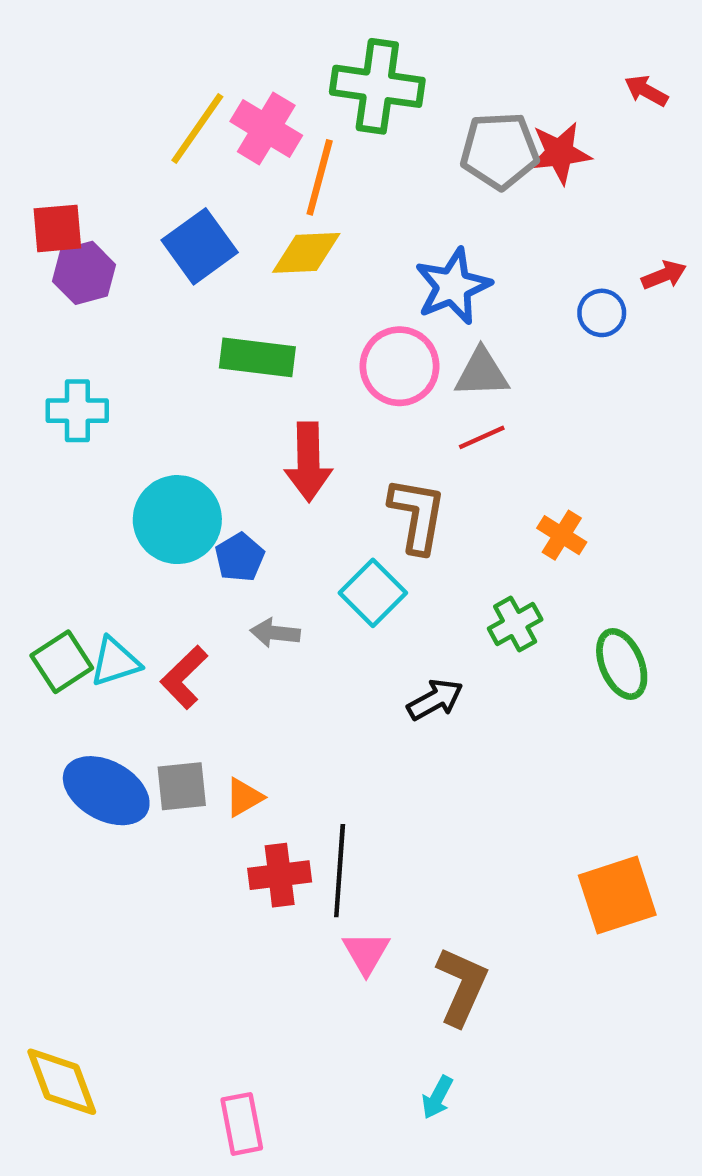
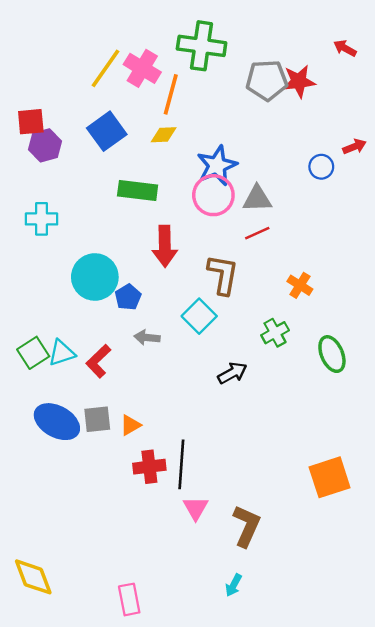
yellow diamond: (306, 253) -> (164, 135), size x0.7
blue star: (453, 286) -> (217, 166), moved

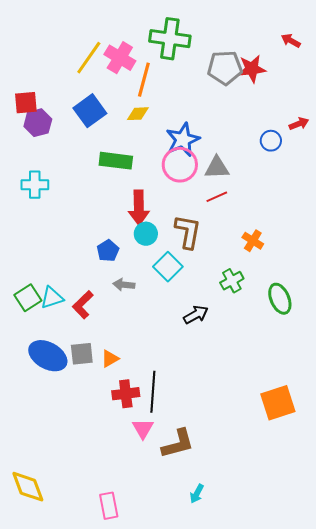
cyan circle: (95, 277) -> (146, 234), moved, size x0.6
pink triangle: (196, 508) -> (143, 429), moved
brown L-shape: (247, 526) -> (178, 444), moved, turned 51

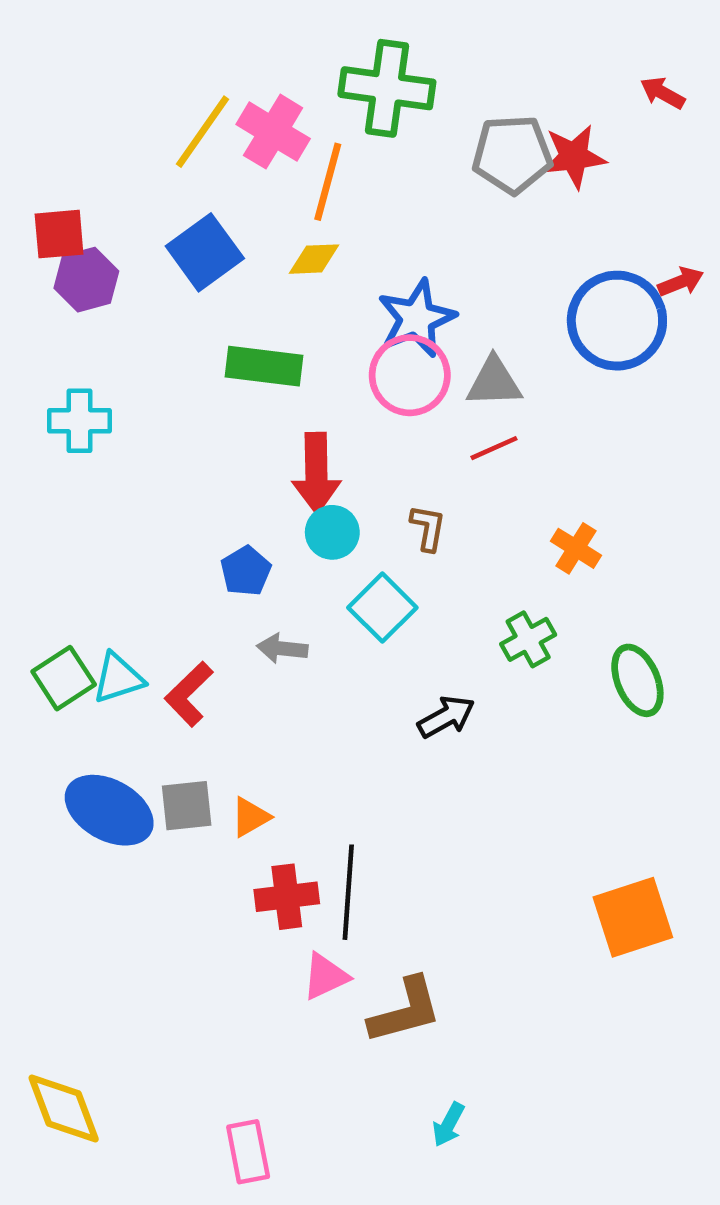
blue circle: (271, 141) -> (617, 321), size x2.0
brown L-shape: (188, 232) -> (428, 528), size x0.6
pink triangle: (143, 429) -> (325, 976), turned 35

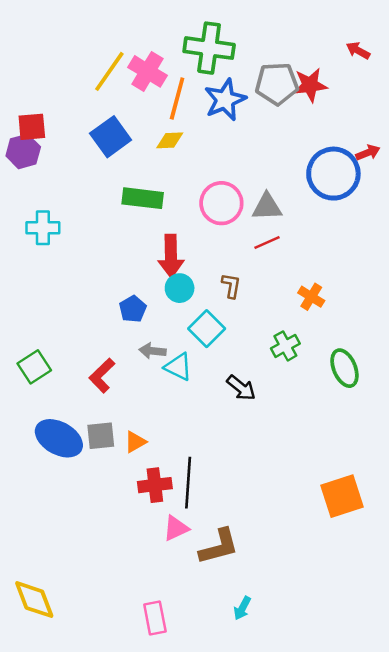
purple hexagon: (86, 280) -> (23, 151), moved
blue star: (417, 318) -> (225, 100), moved
cyan triangle: (118, 678) -> (178, 367), moved, turned 44
black arrow: (446, 717) -> (241, 388), turned 68
pink rectangle: (248, 1152) -> (155, 618), moved

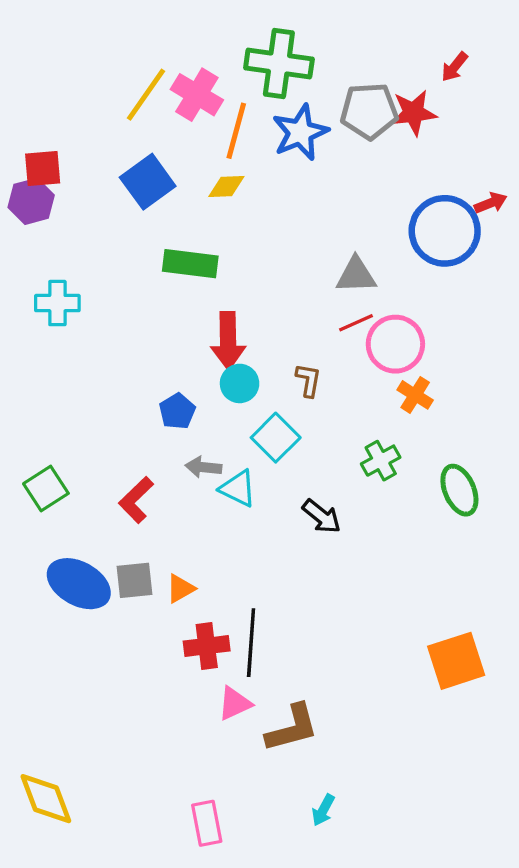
red arrow: (358, 50) -> (455, 67), moved, turned -80
pink circle: (221, 203) -> (395, 344), moved

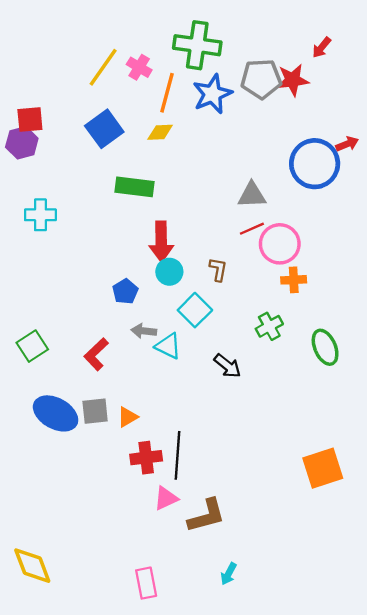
pink cross: (197, 95) -> (139, 67), size x0.7
orange cross: (415, 395) -> (294, 280), turned -35

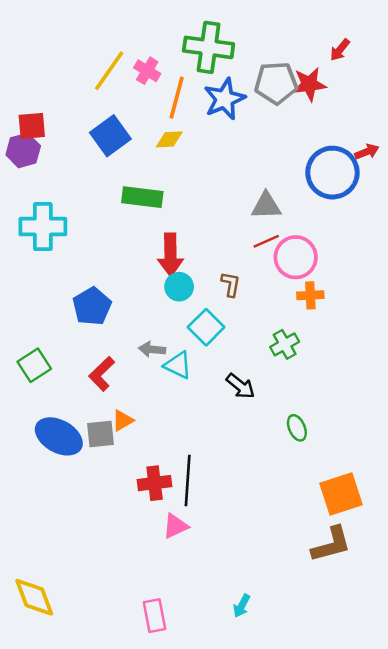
cyan cross: (40, 215) -> (43, 227), size x1.4
blue pentagon: (125, 291) -> (92, 306), moved, size x1.4
green ellipse: (325, 347) -> (297, 428), moved, size x0.7
orange triangle: (128, 417) -> (123, 420), moved
brown L-shape: (207, 516) -> (331, 544), moved

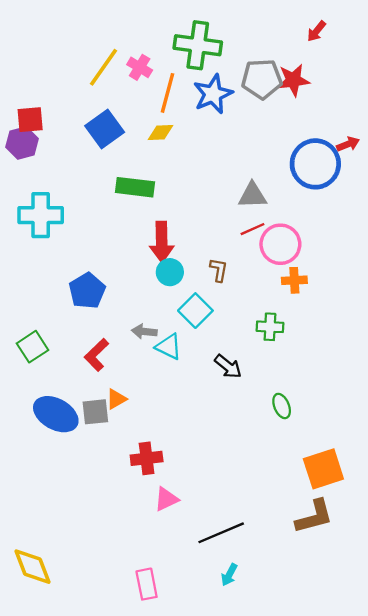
red arrow: (340, 50) -> (316, 31), moved
green cross: (285, 344) -> (270, 327), turned 32
black line: (188, 481) -> (221, 533), moved, turned 63

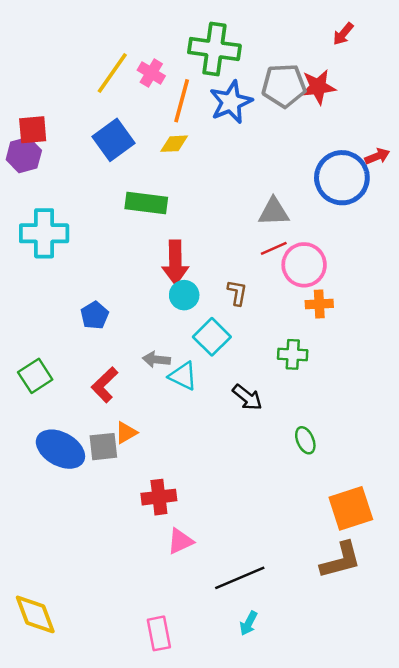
blue pentagon: (87, 291) -> (95, 315), size x0.7

